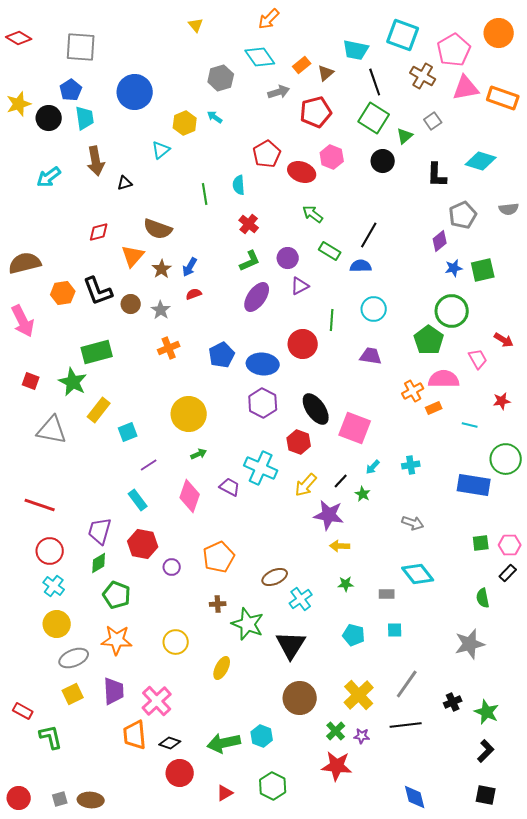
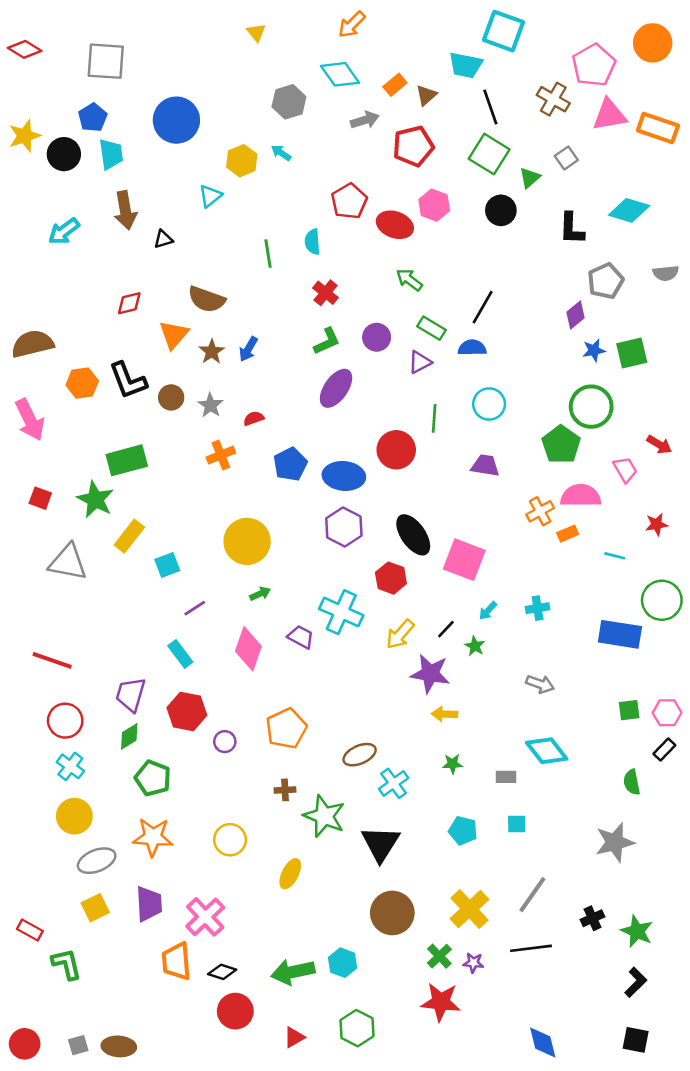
cyan square: (403, 35) -> (503, 31), moved
purple triangle: (300, 286) -> (420, 362), moved
red semicircle: (194, 294) -> (254, 418), moved

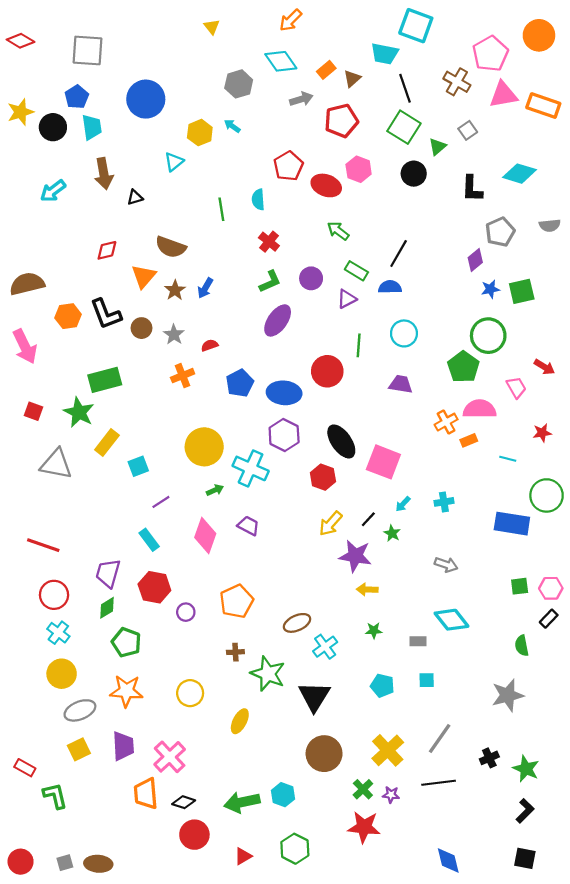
cyan cross: (341, 612) -> (251, 468), moved

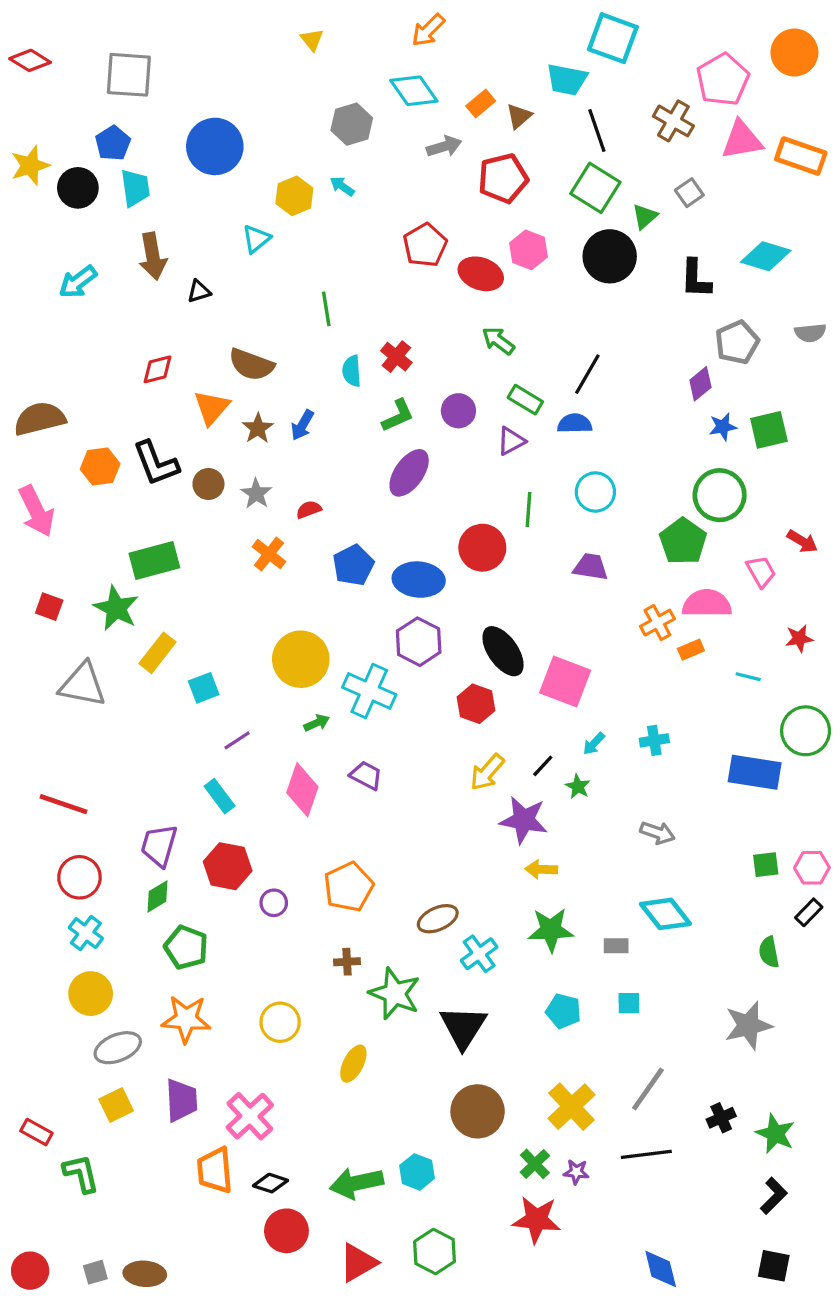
black circle: (414, 174) -> (610, 256), size x1.4
cyan semicircle: (258, 200) -> (352, 371), moved
orange cross: (183, 376) -> (269, 554), turned -30
green star: (374, 630) -> (551, 930), size x1.8
red triangle: (243, 856) -> (358, 1263), size x1.5

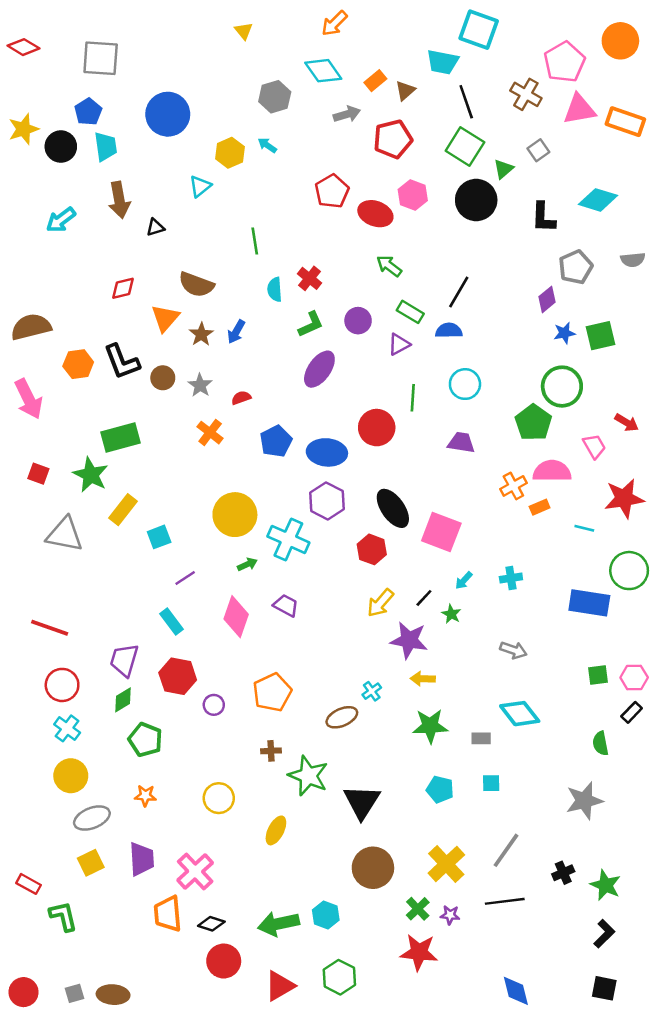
red star: (799, 638) -> (624, 498), size x1.8
cyan cross: (479, 954) -> (372, 691), moved, size x0.7
orange star: (186, 1019) -> (145, 796), size x0.6

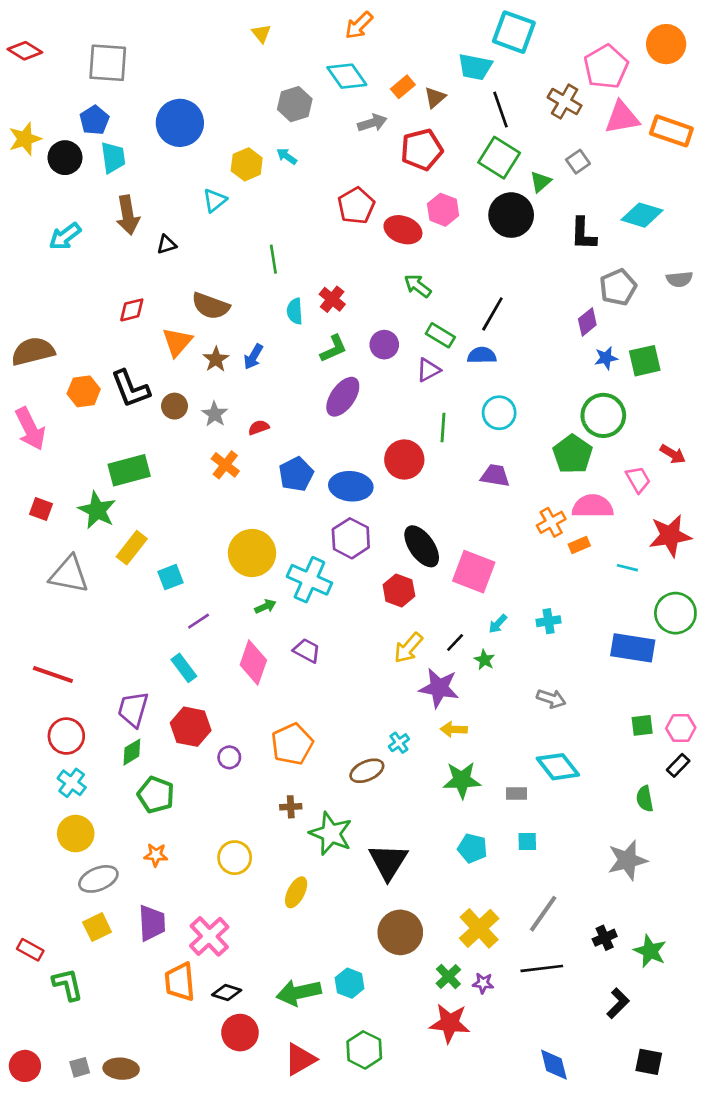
black L-shape: (604, 934) -> (618, 1003), moved

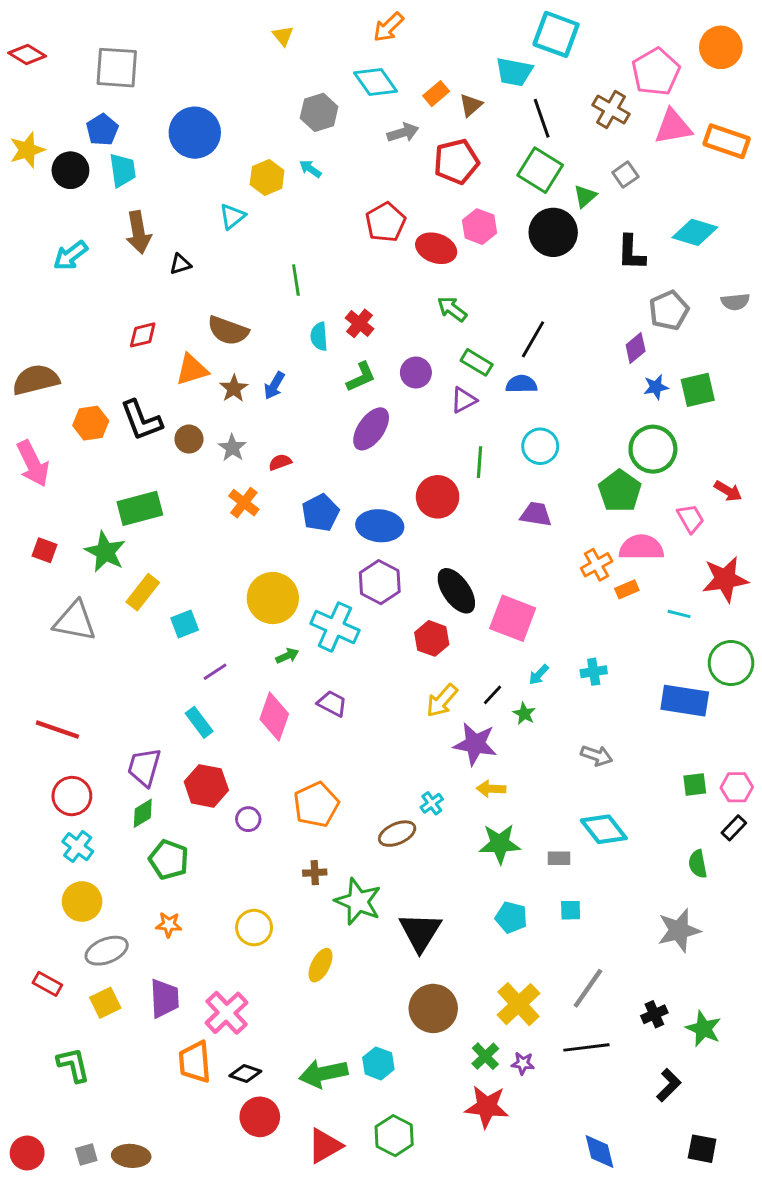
orange triangle: (177, 342) -> (192, 370), turned 32
red rectangle: (30, 950) -> (47, 984), moved

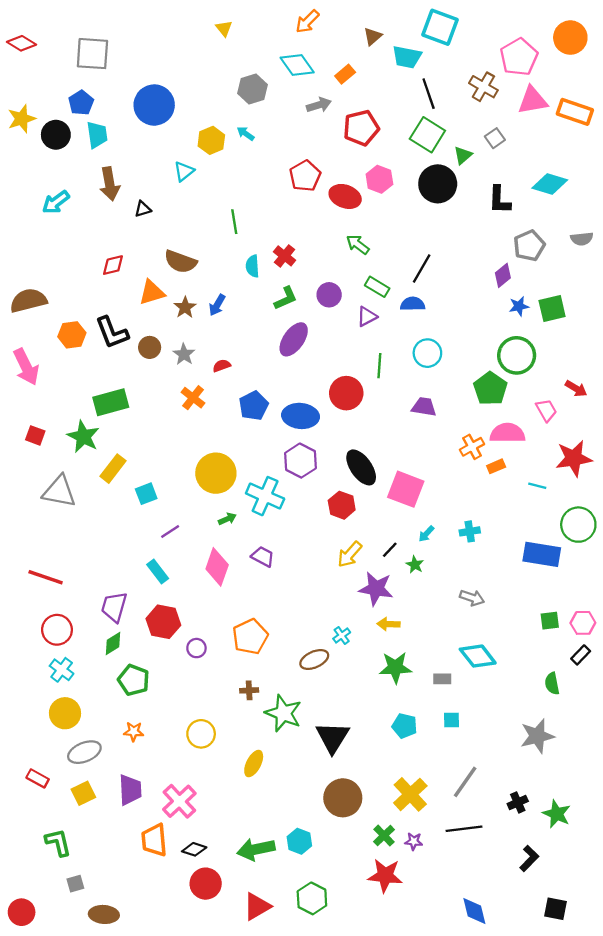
brown triangle: (471, 105) -> (373, 36), moved
gray square: (86, 1154) -> (75, 884), moved

